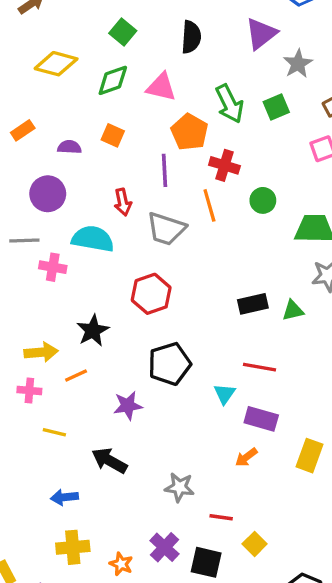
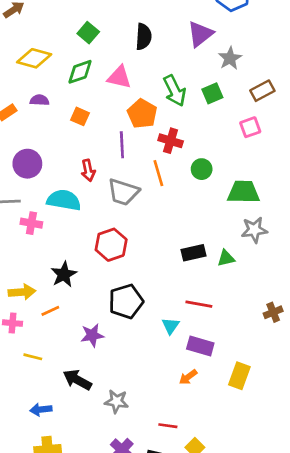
purple semicircle: (69, 147) -> (40, 100), moved
gray star: (179, 487) -> (117, 401), moved

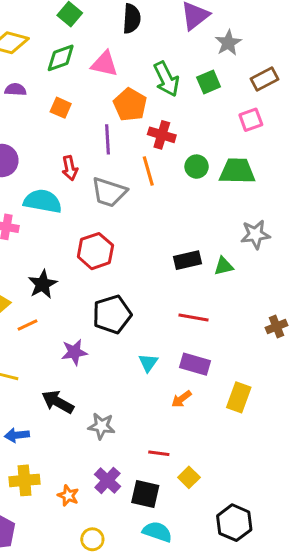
green trapezoid: (243, 192) -> (237, 171), moved
cyan triangle: (171, 326) -> (148, 363), moved

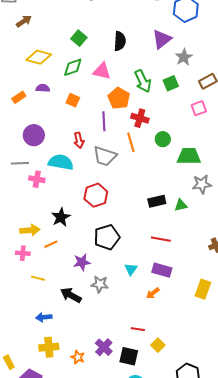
green trapezoid: (237, 171) -> (189, 156), moved
yellow rectangle: (239, 397) -> (203, 289), moved
gray star: (101, 426) -> (100, 284), moved

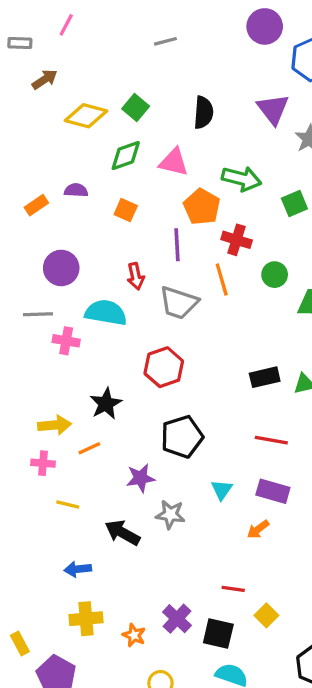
purple triangle: (162, 39) -> (273, 109), turned -30
yellow diamond: (39, 57) -> (86, 116), moved
green arrow: (143, 81) -> (242, 179), turned -50
green square: (171, 83) -> (294, 203), moved

